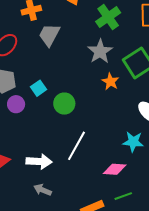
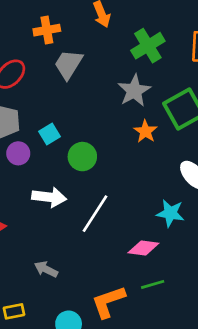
white arrow: (39, 161) -> (49, 197), moved

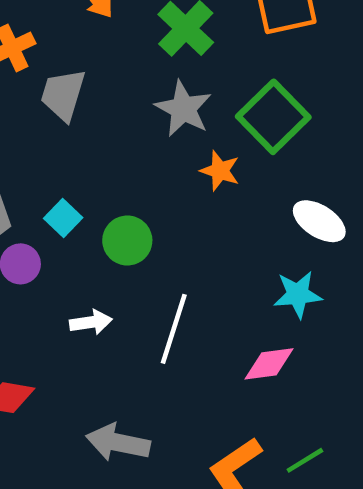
white arrow: (49, 197) -> (91, 322), size x0.7
gray arrow: (46, 269) -> (118, 442), size x1.5
green line: (153, 284) -> (305, 460), moved

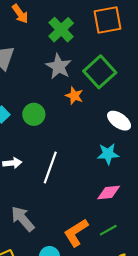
green circle: (127, 240) -> (34, 114), moved
pink diamond: (269, 364) -> (109, 193), moved
gray arrow: (118, 442) -> (23, 219), turned 36

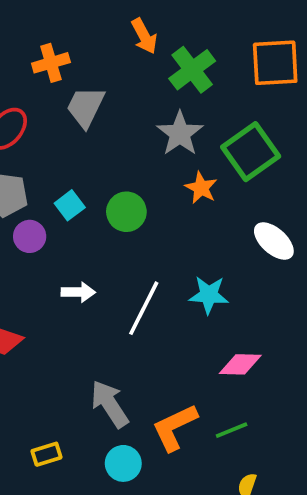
orange arrow: (20, 14) -> (144, 36), moved
cyan star: (108, 154) -> (209, 295), moved
gray arrow: (23, 219) -> (110, 404), moved

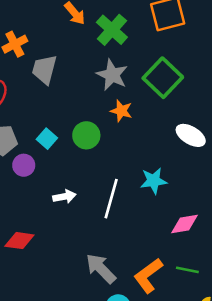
orange star: (201, 188) -> (121, 111), moved
green line: (232, 430) -> (187, 270), turned 45

